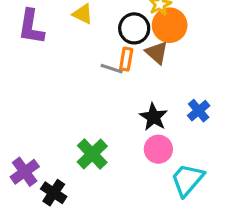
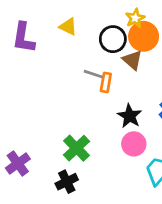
orange rectangle: (126, 59) -> (106, 82), moved
black cross: (54, 193) -> (67, 182), moved, turned 30

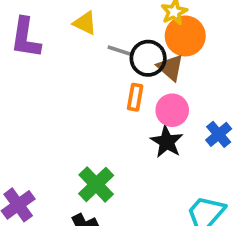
black circle: (113, 39) -> (148, 58), moved
gray line: (93, 74) -> (120, 51), moved
pink circle: (134, 144) -> (172, 110), moved

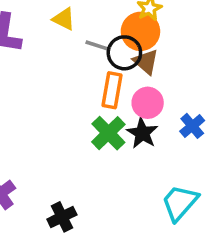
orange circle: (185, 36) -> (140, 31), moved
orange rectangle: (135, 97) -> (112, 90), size x1.4
green cross: (96, 184) -> (108, 133), moved

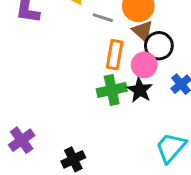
black circle: (124, 53) -> (159, 46), moved
green cross: (108, 133) -> (112, 90), turned 32

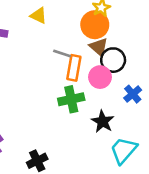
gray line: (103, 18) -> (62, 53), moved
black star: (140, 90) -> (103, 122), moved

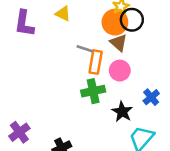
black circle: (113, 60) -> (132, 20), moved
blue cross: (133, 94) -> (151, 97), moved

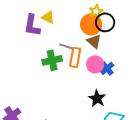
purple L-shape: (24, 23) -> (32, 25), moved
green cross: (93, 91) -> (52, 60), moved
blue cross: (151, 97) -> (107, 68), moved

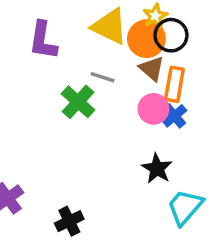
yellow triangle: (48, 17) -> (110, 26), moved, size x1.6
orange rectangle: (75, 57) -> (174, 84), moved
green cross: (52, 60) -> (78, 102), turned -36

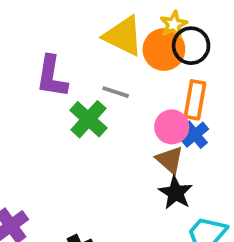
purple L-shape: (43, 40) -> (52, 77), moved
brown triangle: (152, 69) -> (170, 160), moved

